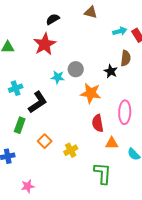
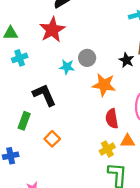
cyan cross: (16, 88) -> (20, 58), moved
black L-shape: (38, 102) -> (44, 95), turned -80
yellow cross: (71, 150) -> (107, 149), moved

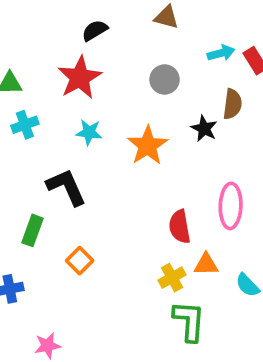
gray circle: (87, 58) -> (165, 79), moved
cyan star: (67, 67) -> (89, 132), moved
orange star: (104, 85) -> (148, 146), moved, turned 30

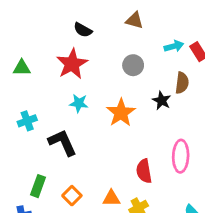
black semicircle: (95, 30) -> (83, 30), turned -120
cyan cross: (25, 125) -> (27, 121), moved
green rectangle: (32, 230) -> (38, 186), moved
orange triangle: (206, 264) -> (111, 198), moved

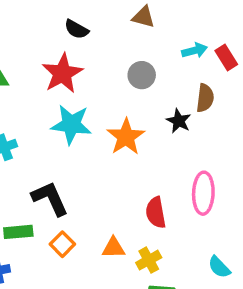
cyan star: (79, 103) -> (71, 124), size x1.6
black L-shape: (62, 143) -> (50, 198), moved
green rectangle: (38, 186) -> (18, 232), turned 65

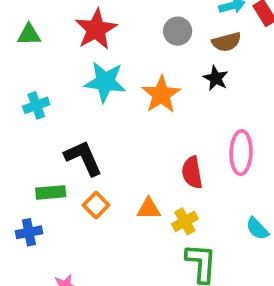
brown semicircle: (205, 98) -> (227, 42), moved, turned 68

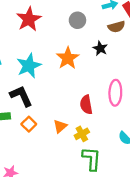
brown semicircle: (227, 42) -> (116, 27), moved
cyan star: (105, 82) -> (29, 66), moved, turned -30
orange triangle: (149, 209) -> (60, 126), turned -40

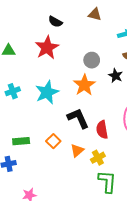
gray circle: (77, 20) -> (92, 60), moved
black L-shape: (21, 96) -> (78, 118), moved
orange square: (29, 124) -> (53, 141), moved

